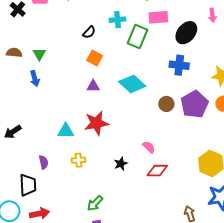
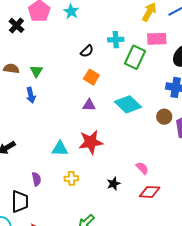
brown circle: (166, 104) -> (164, 117), moved

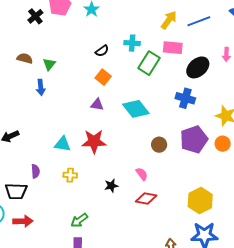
brown circle: (164, 117) -> (159, 145), moved
black trapezoid: (20, 201) -> (16, 191), turned 85

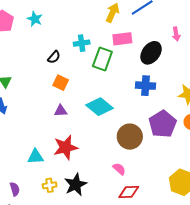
brown circle: (159, 145) -> (130, 137), size x1.6
black star: (111, 186) -> (76, 185), moved, size x1.6

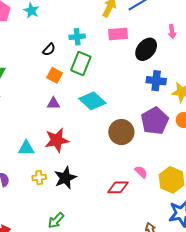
green rectangle: (102, 59) -> (81, 64), moved
blue cross: (145, 86) -> (156, 81), moved
pink semicircle: (119, 169) -> (141, 172), moved

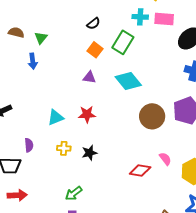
cyan cross: (77, 37) -> (140, 17), moved
red star: (57, 140) -> (87, 114), size x0.7
cyan triangle: (26, 148) -> (56, 117), turned -30
black star: (65, 178) -> (89, 153), size x0.7

